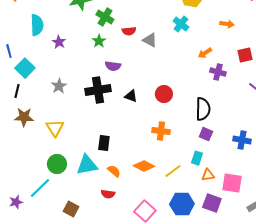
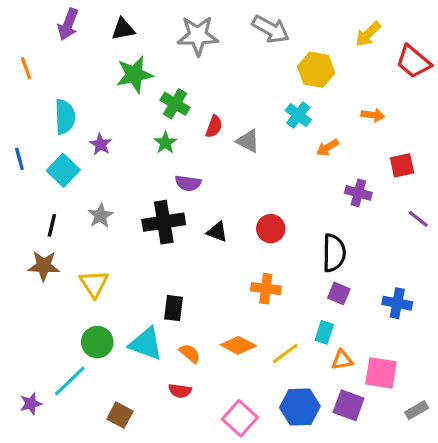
red semicircle: (129, 31) -> (214, 126), turned -64
orange arrow: (205, 53) -> (327, 148), moved
cyan square: (25, 68) -> (63, 170), moved
black line: (17, 91) -> (52, 225), moved
cyan triangle: (87, 165) -> (146, 344), turned 30

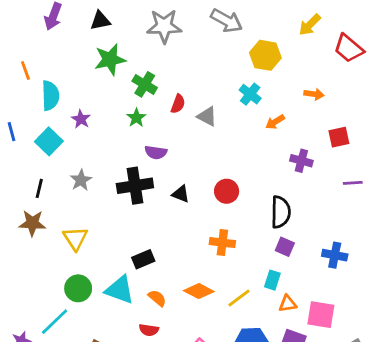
orange line: (26, 68) -> (25, 71), moved
purple line: (418, 219) -> (353, 183), turned -42
black rectangle: (173, 308) -> (143, 259), turned 60

